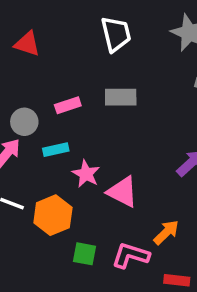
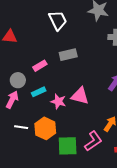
pink triangle: (122, 192) -> (80, 96), moved
green square: (85, 254) -> (68, 146), size x1.5
pink L-shape: (131, 255) -> (93, 141), turned 140

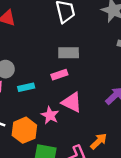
pink rectangle: (40, 66) -> (59, 75), moved
pink star: (58, 101) -> (50, 115), moved

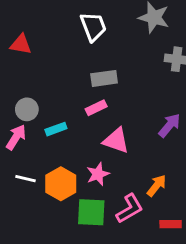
pink star: (50, 115) -> (98, 174), moved, turned 30

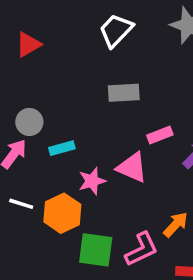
white trapezoid: (93, 27) -> (116, 30), turned -120
red triangle: (21, 44) -> (28, 45), turned -45
pink rectangle: (96, 108) -> (160, 135), moved
pink star: (98, 174) -> (92, 181), moved

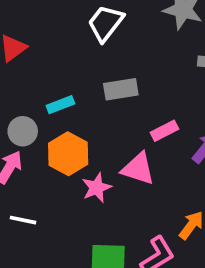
cyan rectangle: (62, 148) -> (60, 105), moved
orange hexagon: (62, 213) -> (68, 154), moved

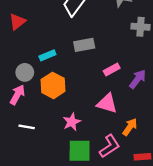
pink triangle: (138, 169) -> (107, 103), moved
pink star: (97, 188) -> (72, 122), moved

